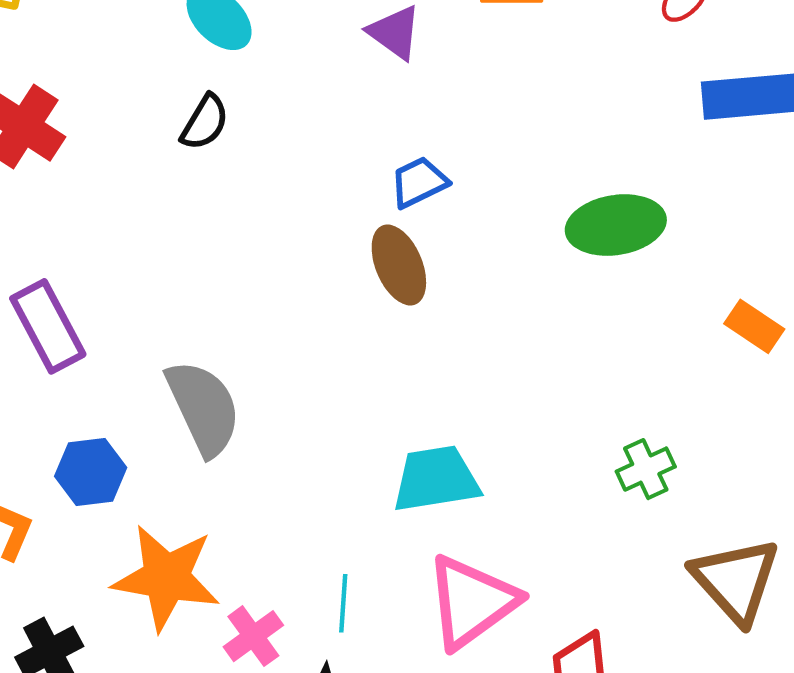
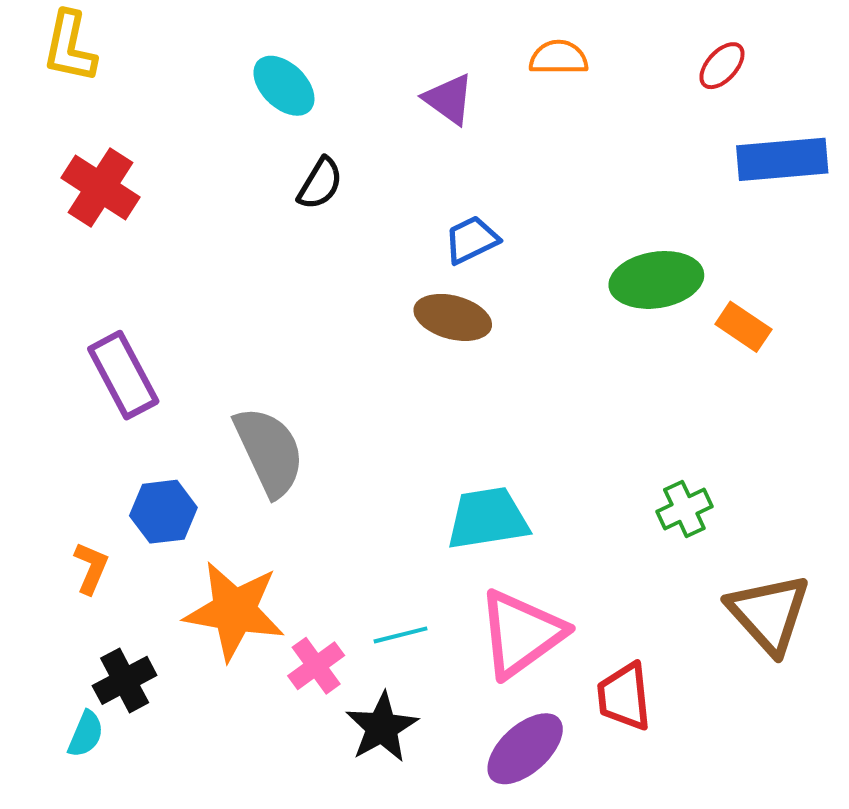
black semicircle: (205, 122) -> (320, 184), moved
brown ellipse: (399, 265) -> (453, 317), turned -52
orange rectangle: (754, 326) -> (743, 327), moved
cyan line: (343, 603) -> (401, 635), turned 72

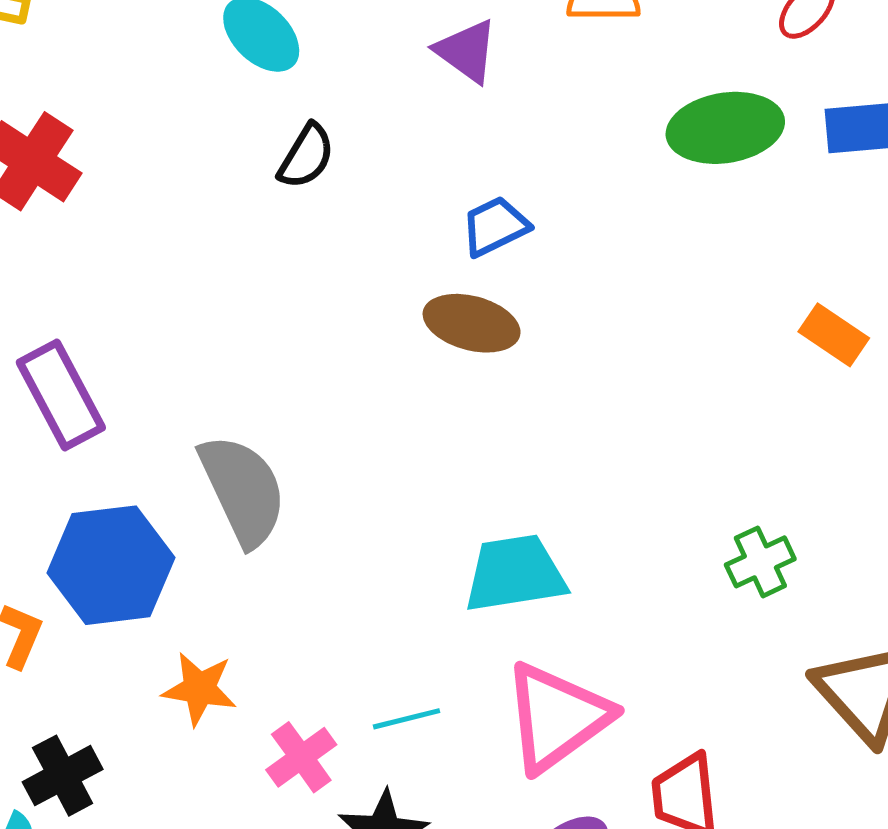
green ellipse: (656, 280) -> (725, 128), moved
blue hexagon: (163, 512) -> (111, 565), size x1.5
orange star: (234, 611) -> (199, 689), size x0.6

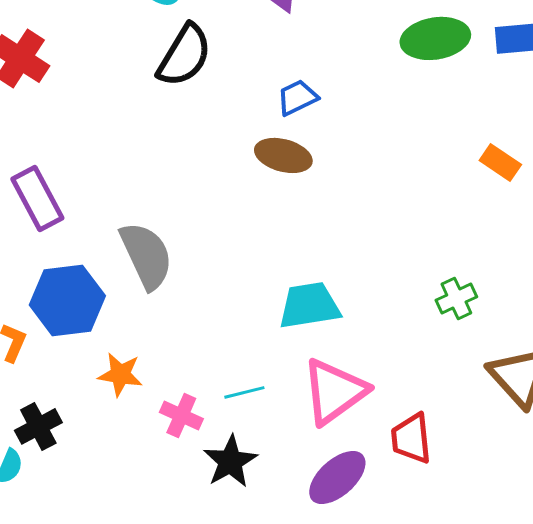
black semicircle: (306, 156) -> (184, 55), size x1.6
pink cross: (301, 757) -> (181, 415), turned -30

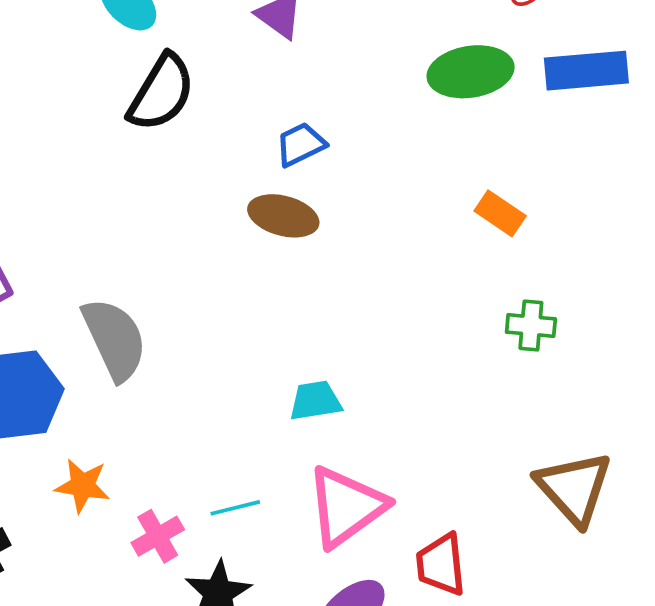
orange rectangle: (500, 162) -> (500, 213), moved
green cross: (456, 298) -> (531, 326), moved, turned 30
cyan trapezoid: (309, 305) -> (315, 401), size x0.7
pink cross: (181, 415) -> (158, 536), turned 36

